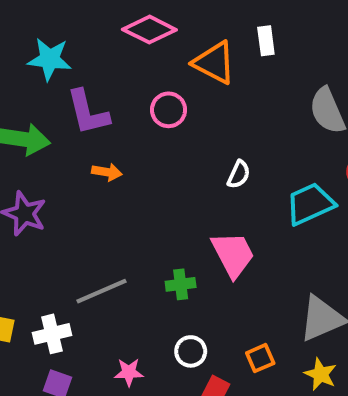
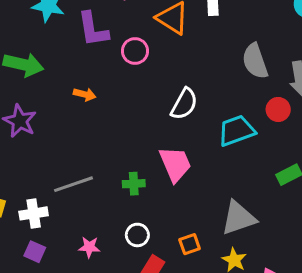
purple L-shape: (88, 112) -> (93, 29), moved
white semicircle: (239, 174) -> (184, 104), size x1.5

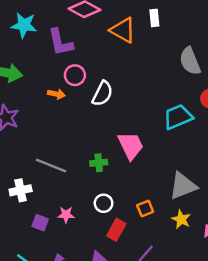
pink circle: (135, 51) -> (75, 75), moved
white semicircle: (184, 104) -> (102, 94), moved
gray line: (74, 184) -> (51, 166), turned 44
purple square: (35, 252) -> (40, 223), moved

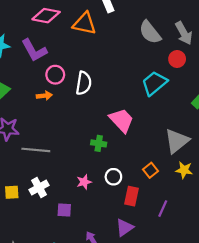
green cross: (99, 163) -> (99, 143), turned 32
gray line: (51, 166) -> (36, 150), moved
pink star: (66, 215) -> (84, 182), moved

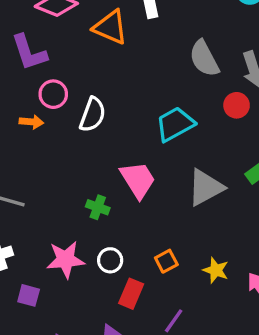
cyan trapezoid: (154, 83) -> (175, 124), moved
gray triangle: (177, 141) -> (205, 187), moved
pink star: (84, 182) -> (66, 260), size x1.6

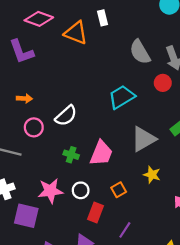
pink circle: (53, 94) -> (34, 127), moved
white semicircle: (93, 115) -> (66, 116), moved, turned 30
pink trapezoid: (138, 180) -> (101, 153), moved, turned 56
yellow star: (216, 270) -> (152, 175), moved
purple square: (29, 295) -> (26, 216), size x1.6

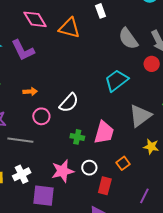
white rectangle: (102, 18) -> (101, 11), moved
pink diamond: (39, 19) -> (35, 19), turned 45
purple line: (125, 230) -> (144, 196), moved

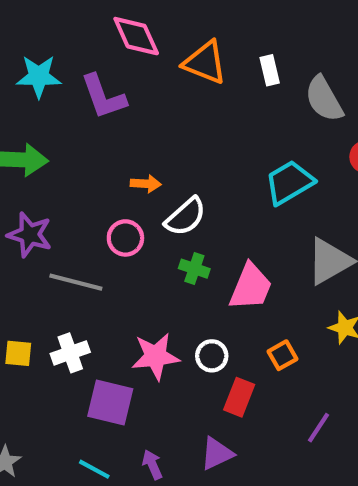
white rectangle: (101, 11) -> (270, 70), moved
orange arrow: (30, 92) -> (146, 184), moved
green cross: (77, 137) -> (194, 269), moved

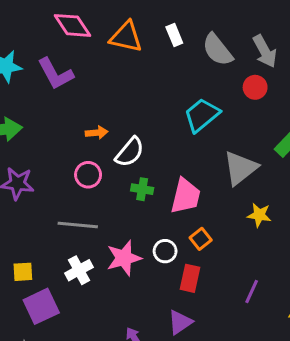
gray line: (76, 282) -> (78, 225), moved
white cross: (70, 353) -> (79, 270), moved
orange square: (282, 355) -> (201, 239), moved
purple square: (110, 402) -> (41, 306), moved, turned -30

